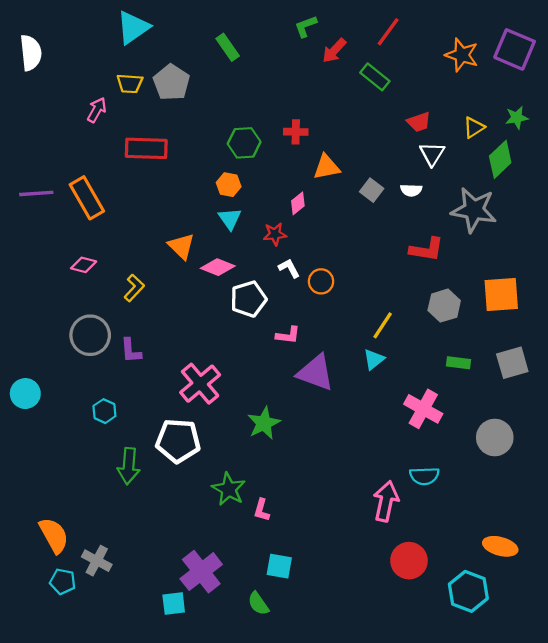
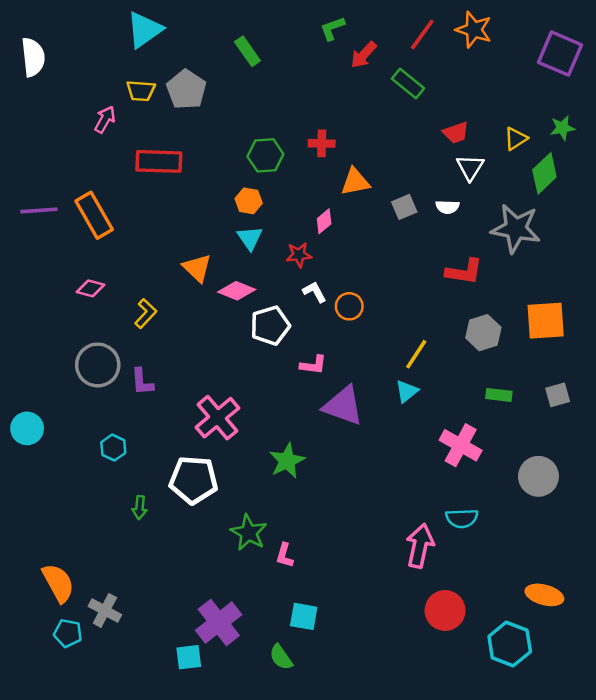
orange star: (462, 55) -> (474, 30), moved
gray square: (372, 190) -> (404, 207), turned 30
gray square: (512, 363) -> (558, 395), size x0.7
green arrow: (129, 466) -> (140, 507), size x0.6

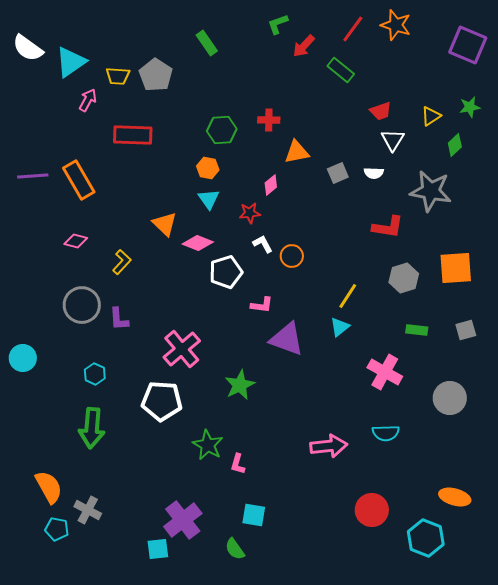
cyan triangle: (144, 30) -> (71, 62), moved
white semicircle: (33, 57) -> (28, 48), turned 132
green diamond: (544, 173) -> (455, 145), size x0.7
green arrow: (140, 507) -> (92, 428), moved, size x2.0
pink arrow: (420, 546) -> (329, 446), moved, turned 72

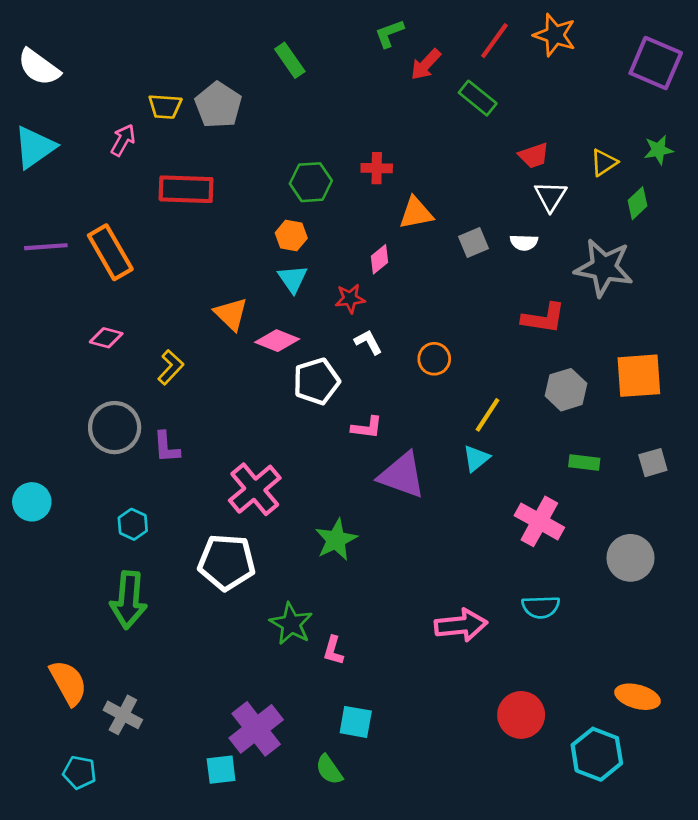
cyan triangle: (71, 62) -> (35, 147), moved
orange circle: (292, 256) -> (434, 359), moved
cyan pentagon: (57, 529) -> (79, 772), moved

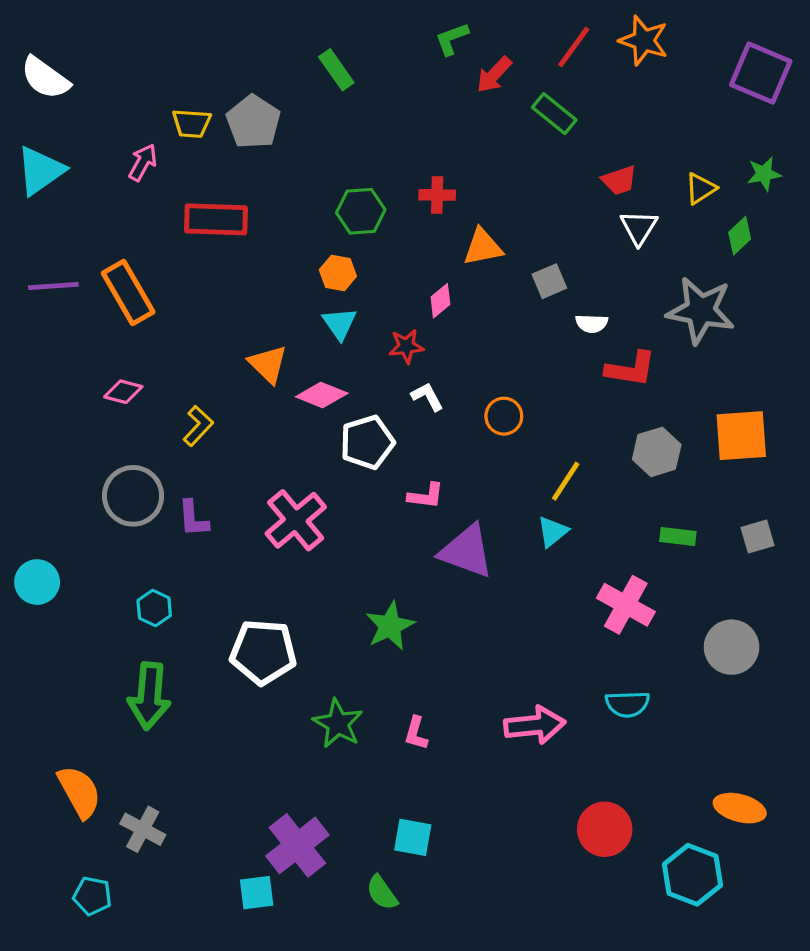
white semicircle: (524, 242) -> (592, 323), moved
pink cross: (255, 489) -> (296, 520), moved
pink L-shape: (333, 650) -> (416, 733), moved

